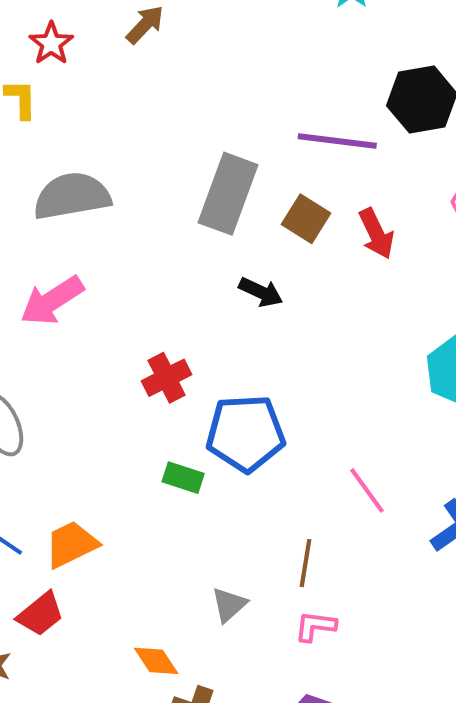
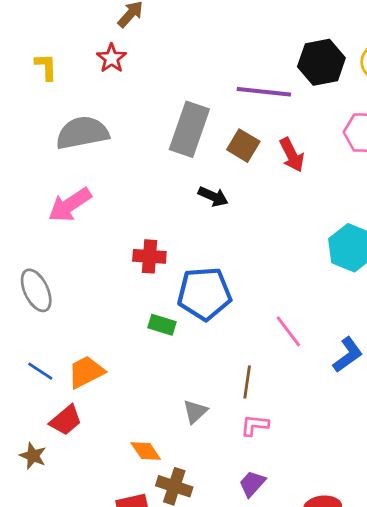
red star: (51, 43) -> (112, 58), moved
red cross: (167, 378) -> (149, 256), turned 32

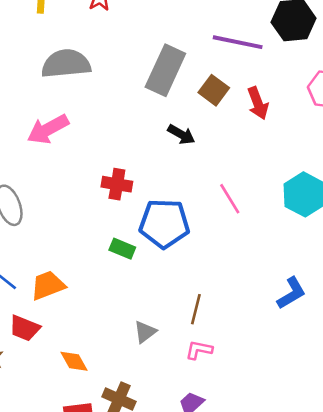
pink line: (288, 331) -> (230, 199), moved
red trapezoid: (66, 420) -> (25, 328), turned 56
orange diamond: (146, 451) -> (74, 361), moved

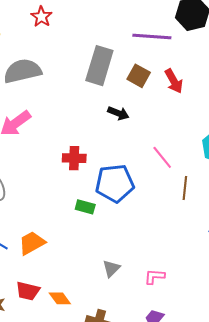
brown line: (196, 309) -> (185, 188), moved
red trapezoid: (25, 328) -> (28, 291), moved

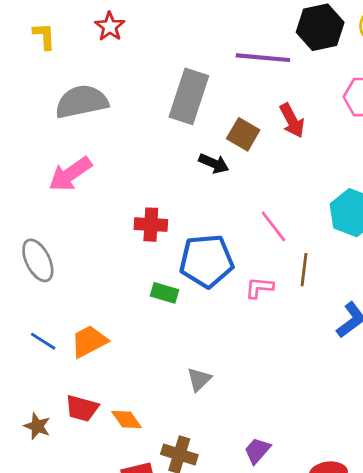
brown square: (139, 76) -> (243, 134), moved
pink L-shape: (154, 277) -> (259, 288), moved

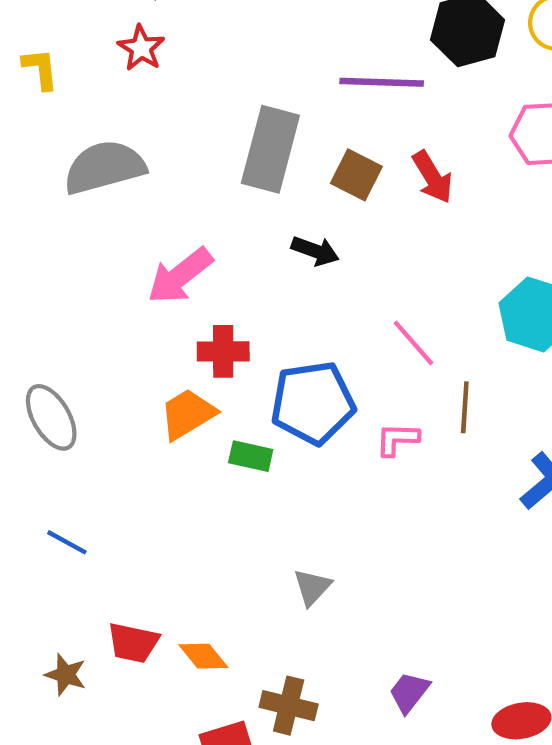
brown square: (243, 134) -> (356, 175), moved
pink arrow: (70, 174) -> (180, 276), moved
orange trapezoid: (89, 341) -> (188, 414), moved

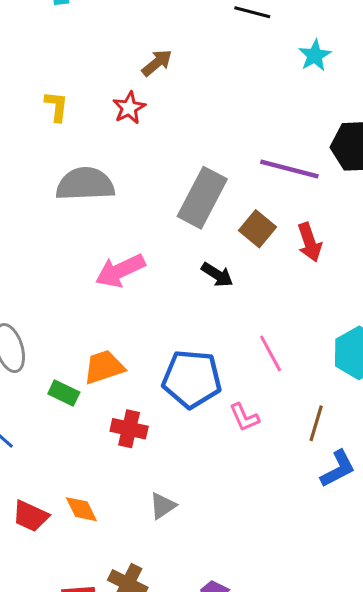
red cross: (223, 351) -> (129, 429), moved
brown line: (465, 407) -> (316, 423), moved
pink L-shape: (397, 439) -> (244, 417), turned -128
green rectangle: (251, 456) -> (64, 393), moved
orange diamond: (203, 656) -> (81, 509), moved

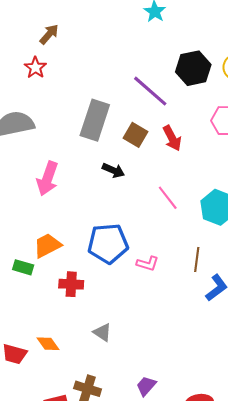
purple line: (289, 169) -> (150, 91), turned 36
pink arrow: (120, 271) -> (48, 178), turned -36
pink line: (271, 353) -> (168, 198), moved
pink L-shape: (244, 417) -> (148, 264), turned -40
gray triangle: (163, 506) -> (102, 332), turned -42

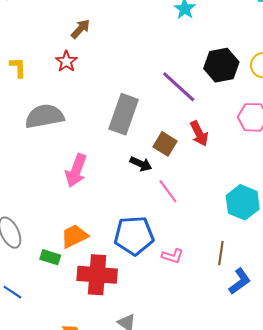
brown square: (136, 135) -> (165, 144), moved
pink line: (168, 198) -> (168, 191), moved
red cross: (71, 284) -> (97, 275), size x1.6

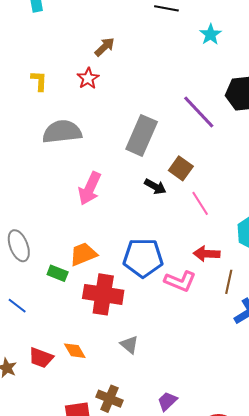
red arrow: (199, 133) -> (207, 254), moved, turned 115
pink line: (168, 191) -> (200, 203), moved
pink L-shape: (173, 256) -> (180, 281), size x1.4

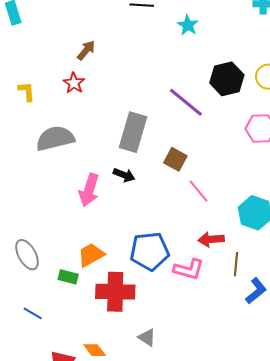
black arrow: (155, 187) -> (124, 175), moved

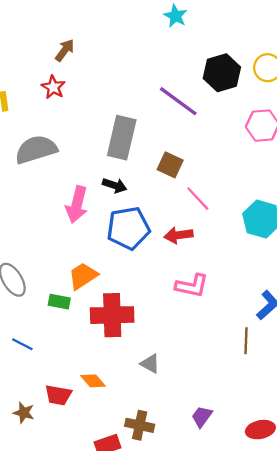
red arrow: (211, 239) -> (178, 235), moved
blue pentagon: (150, 251) -> (128, 228), moved
brown line: (236, 264) -> (246, 341), moved

